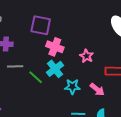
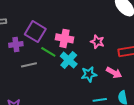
purple square: (41, 25) -> (35, 32), moved, turned 30
green line: (36, 77) -> (48, 52), moved

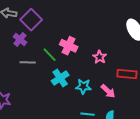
purple square: (35, 32) -> (31, 20), moved
purple cross: (16, 44) -> (20, 39), turned 32
cyan cross: (69, 60) -> (60, 78), moved

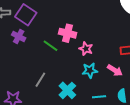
pink star: (100, 57) -> (86, 49), moved
gray line: (28, 62) -> (40, 80), moved, turned -49
cyan cross: (60, 78) -> (67, 90), moved

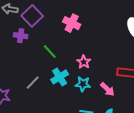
pink cross: (68, 33) -> (72, 23), moved
purple cross: (19, 36) -> (21, 36), turned -32
cyan cross: (67, 90) -> (60, 77), moved

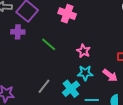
cyan cross: (60, 77) -> (71, 89), moved
gray line: (33, 83) -> (44, 86), moved

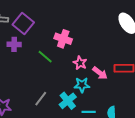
pink cross: (67, 14) -> (63, 39), moved
pink arrow: (110, 75) -> (100, 73), moved

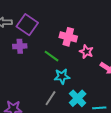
pink star: (80, 63) -> (86, 52), moved
cyan star: (82, 85) -> (62, 76), moved

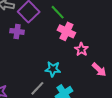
green line: (52, 56) -> (58, 12), moved

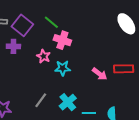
pink star: (81, 49) -> (44, 56), moved
cyan star: (53, 69) -> (63, 68), moved

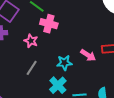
cyan star: (63, 68) -> (64, 63), moved
gray line: (41, 100) -> (32, 68), moved

